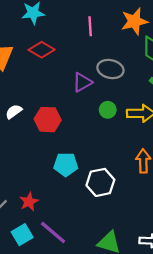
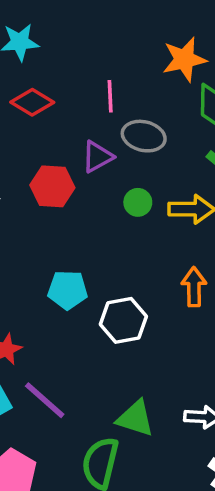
pink line: (90, 26) -> (110, 96), moved
red hexagon: (48, 120) -> (52, 186), moved

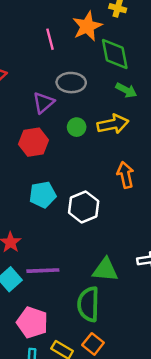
pink line: (110, 96) -> (50, 39), moved
red hexagon: (52, 186) -> (34, 142), moved
purple line: (45, 400) -> (43, 271), turned -32

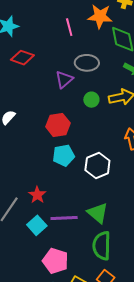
orange star: (87, 26) -> (100, 16), turned 30
red hexagon: (34, 142) -> (58, 125), moved
green triangle: (105, 270) -> (98, 213), moved, turned 35

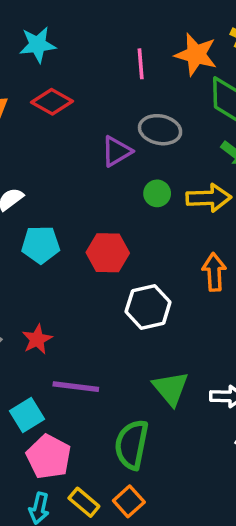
red hexagon: (58, 125) -> (108, 253), moved
cyan pentagon: (64, 155) -> (41, 245), moved
green triangle: (98, 213) -> (171, 388), moved
cyan square: (37, 225) -> (27, 415), moved

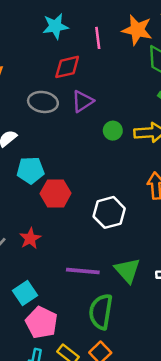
cyan star: (38, 45) -> (55, 26), moved
red diamond: (52, 102) -> (67, 67), moved, turned -40
gray ellipse: (160, 130) -> (43, 102), moved
red hexagon: (108, 253) -> (56, 193), moved
purple line: (76, 387) -> (83, 271), moved

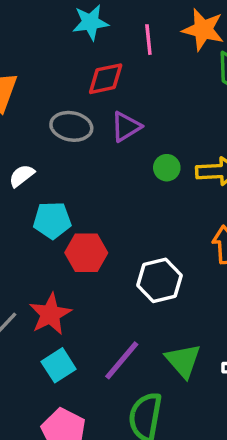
red star: (30, 238) -> (50, 314), size x1.4
purple line: (83, 271) -> (122, 360), turned -56
cyan square: (25, 293) -> (59, 365), moved

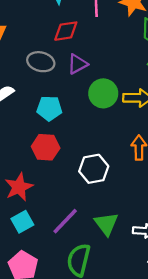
green circle: (167, 168) -> (103, 93), size x1.6
cyan pentagon: (52, 220) -> (49, 108), moved

